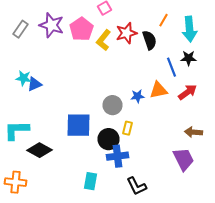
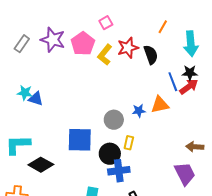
orange line: (164, 20) -> (163, 27), moved
blue triangle: (34, 84) -> (36, 99), turned 42
red arrow: (188, 92) -> (189, 87), moved

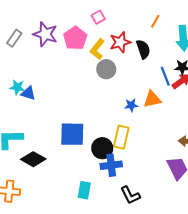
gray circle: (114, 120) -> (106, 69), moved
yellow rectangle: (129, 143) -> (121, 137), size x1.6

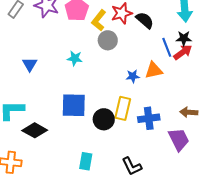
black semicircle: (143, 49) -> (145, 20), turned -30
cyan star: (17, 87) -> (75, 58), moved
blue triangle: (28, 93) -> (30, 64), turned 42
blue cross: (111, 165) -> (149, 118), moved

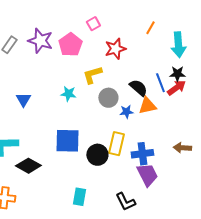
yellow L-shape: (99, 20) -> (92, 75), moved, turned 35
black semicircle: (145, 20) -> (138, 88), moved
gray circle: (108, 40) -> (108, 98), moved
purple trapezoid: (179, 139) -> (147, 175), moved

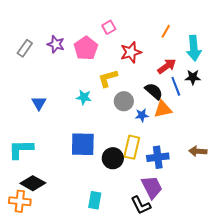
purple star: (40, 41) -> (56, 44), size x0.7
red arrow: (176, 88) -> (167, 66), moved
black diamond: (28, 166) -> (33, 183), moved
purple trapezoid: (147, 175) -> (152, 187), moved

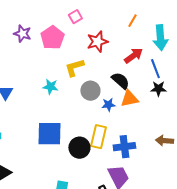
black star: (193, 77) -> (158, 89), moved
blue line: (176, 86) -> (155, 69), moved

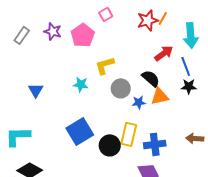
red star: (97, 42) -> (148, 20), moved
blue square: (49, 134) -> (80, 131), turned -32

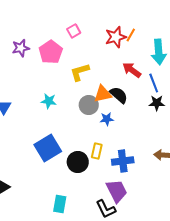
purple star: (53, 31) -> (21, 48), turned -30
red arrow: (164, 53) -> (132, 70), turned -108
yellow L-shape: (105, 65) -> (80, 72), moved
orange triangle: (160, 96) -> (103, 94), moved
yellow rectangle: (129, 134) -> (97, 151), size x0.7

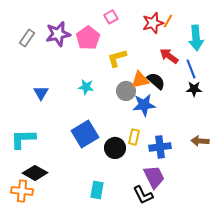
purple star: (21, 48) -> (58, 34), size x1.4
blue star: (107, 119) -> (144, 105), size x1.6

